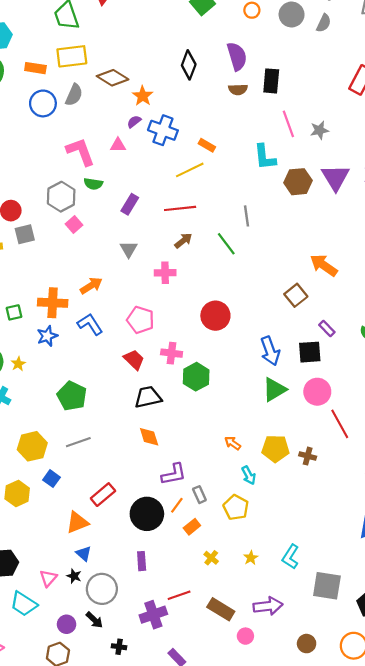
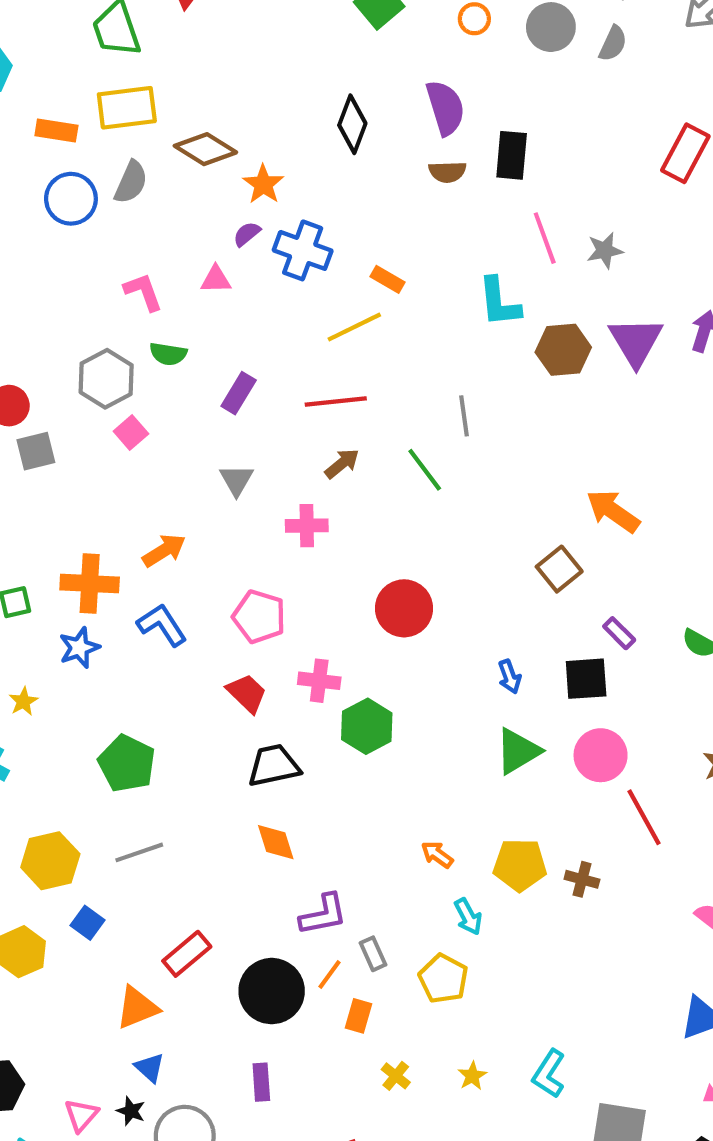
pink L-shape: (80, 152) -> (143, 292), size x0.7
blue arrow: (270, 351) -> (510, 677), size x0.6
orange rectangle: (192, 527) -> (359, 1016), turned -35

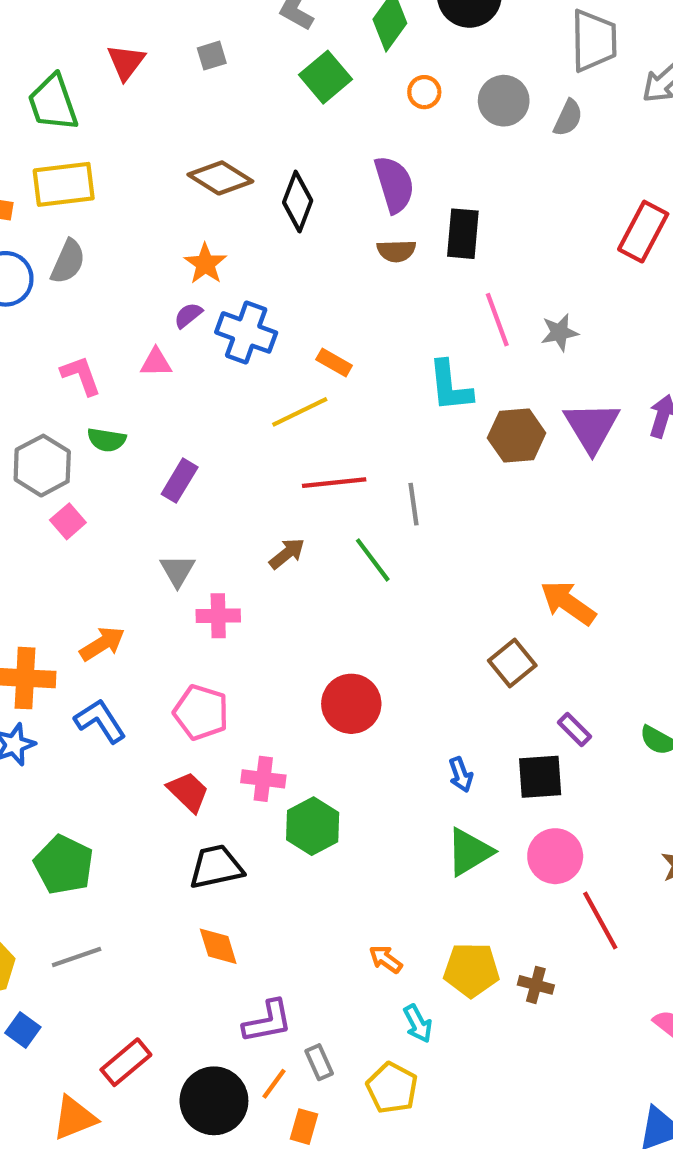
brown diamond: (205, 149) -> (220, 178), moved
red line: (336, 401) -> (334, 483), moved
pink cross: (307, 526) -> (218, 616), moved

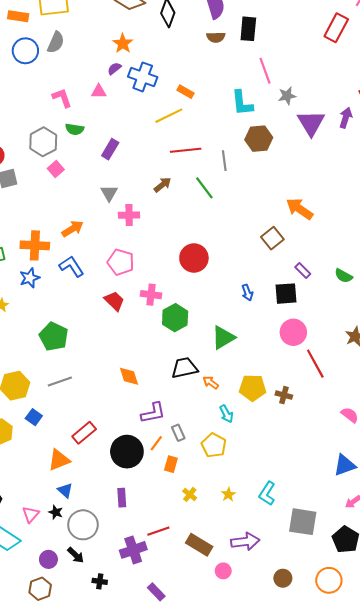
gray star: (559, 332) -> (287, 96), moved
brown hexagon: (517, 435) -> (259, 139), moved
green triangle: (469, 852) -> (223, 338), moved
black trapezoid: (216, 867) -> (184, 368), moved

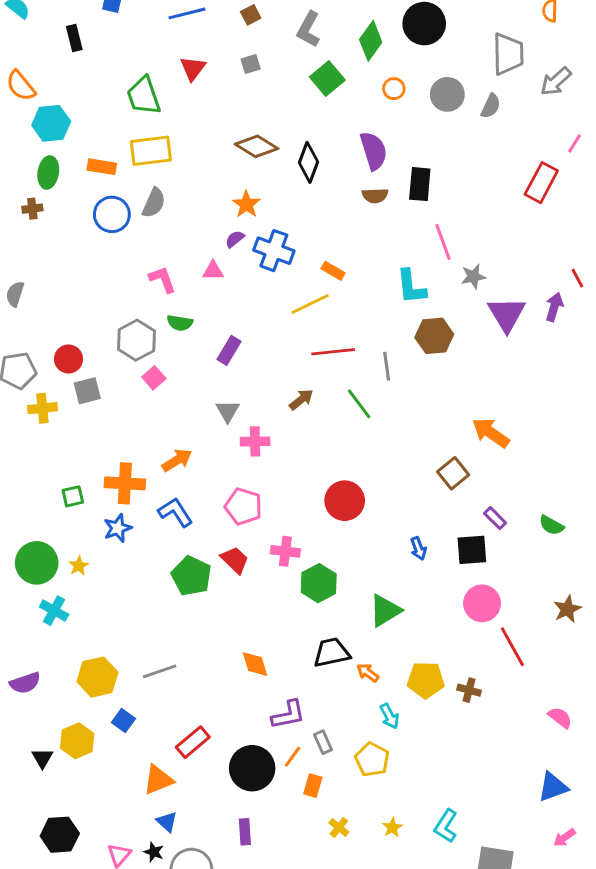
green pentagon: (54, 336) -> (191, 576), moved

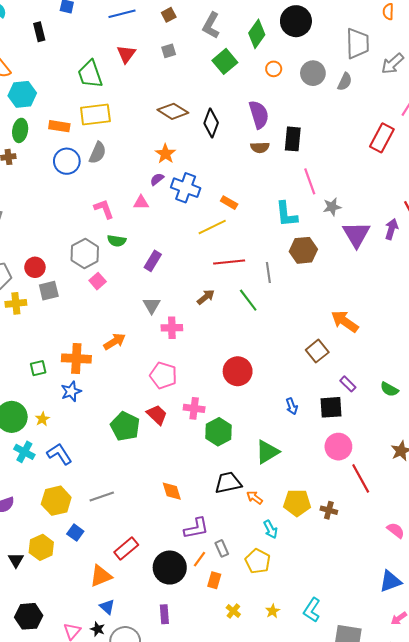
blue L-shape: (175, 512) -> (59, 454), moved

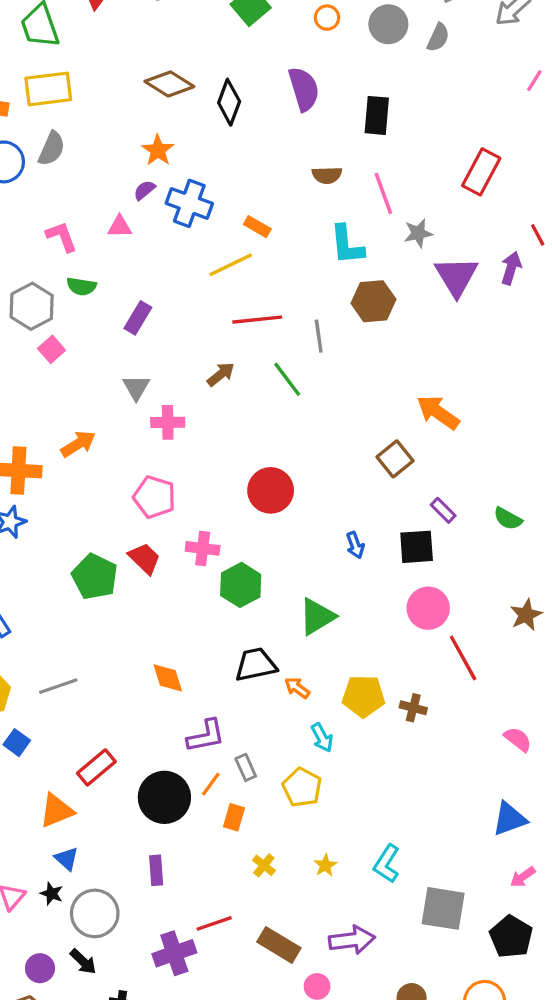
red rectangle: (382, 138) -> (481, 172), moved
black rectangle: (293, 139) -> (377, 115), moved
brown semicircle: (260, 147) -> (327, 175), moved

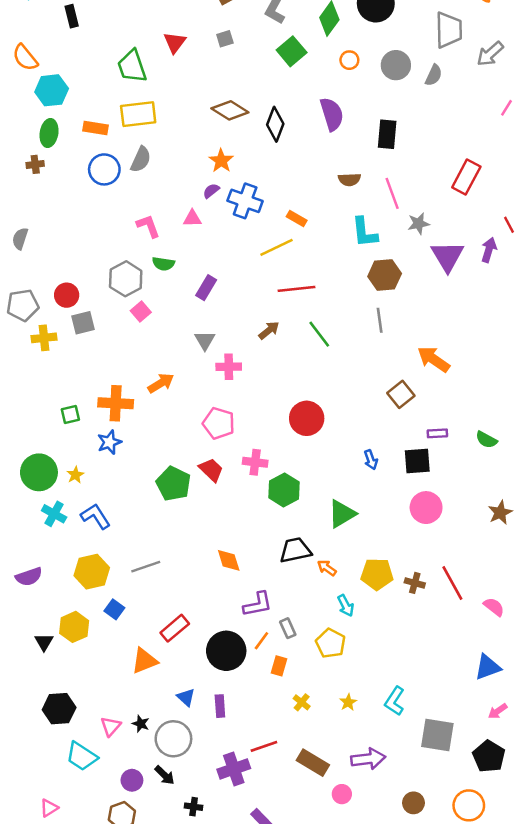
gray line: (319, 336) -> (380, 320), moved
purple rectangle: (443, 510) -> (437, 433), turned -48
red line: (463, 658) -> (452, 583), moved
blue triangle: (67, 859) -> (186, 697), moved

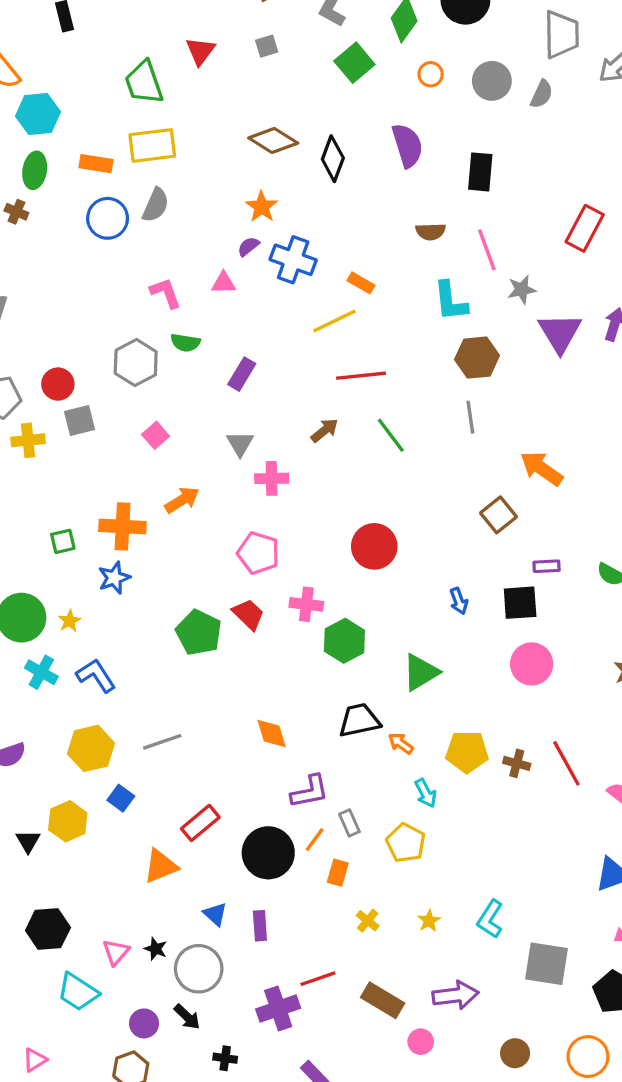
brown cross: (35, 164) -> (16, 212), turned 30
pink square: (141, 311) -> (156, 435), moved

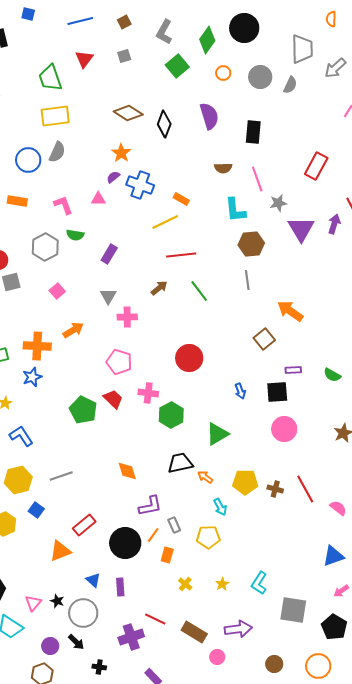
orange rectangle: (96, 164) -> (17, 201), moved
yellow pentagon: (406, 843) -> (208, 537), turned -30
red line: (318, 979) -> (155, 619), turned 45

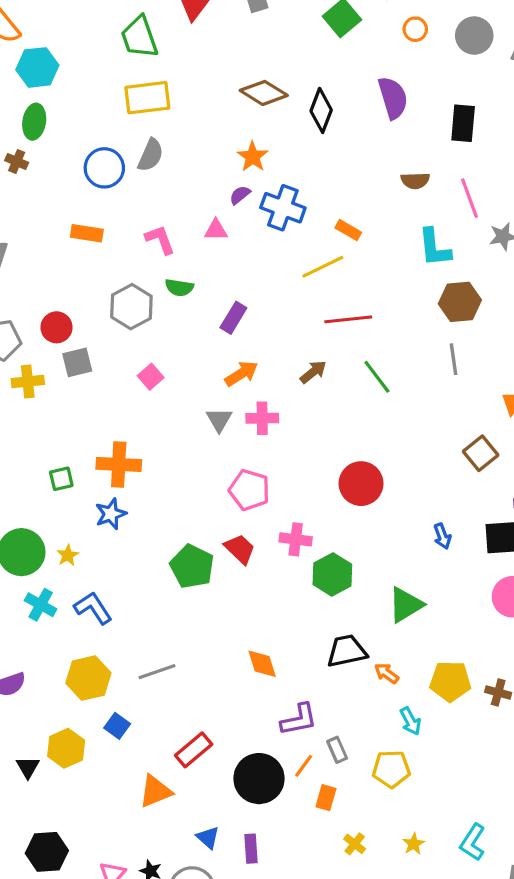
gray triangle: (108, 296) -> (219, 420), moved
orange arrow: (73, 330) -> (241, 374), moved

